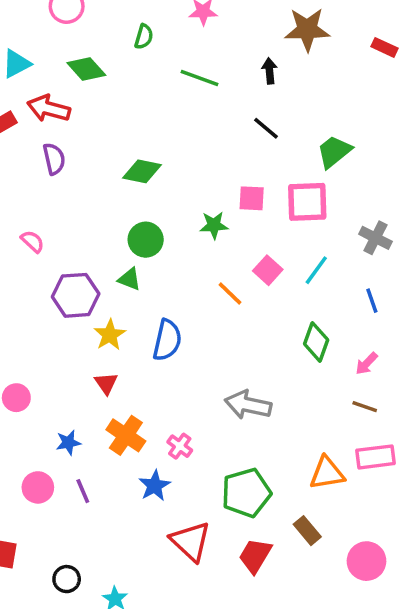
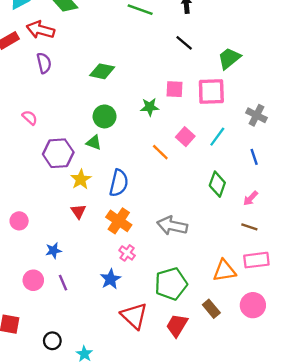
orange cross: (126, 435) -> (119, 221), moved
pink circle: (367, 561) -> (253, 305), moved

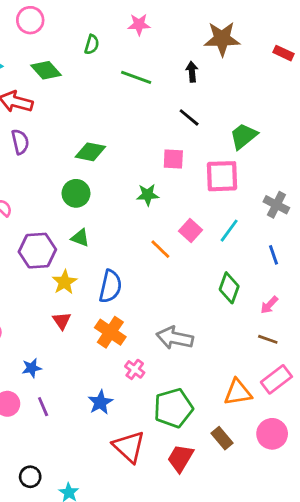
pink square: (175, 89) -> (173, 159), moved
green circle: (105, 116) -> (76, 193), moved
pink cross: (127, 253) -> (135, 369), moved
pink rectangle: (256, 260) -> (276, 379), turned -30

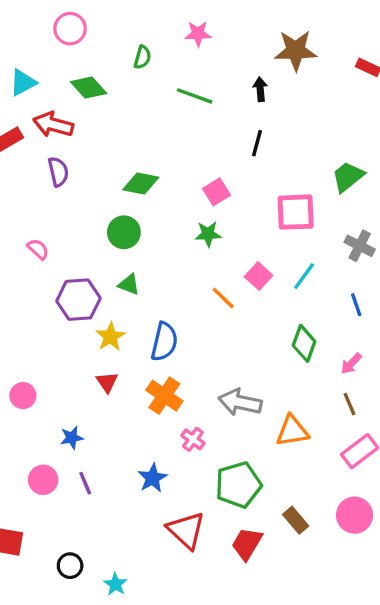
black line: (189, 117) -> (257, 143), turned 65
green trapezoid: (243, 136) -> (348, 177), moved
pink square: (173, 159) -> (216, 192), moved, turned -35
brown line: (268, 339) -> (349, 404), turned 48
orange triangle: (238, 392) -> (292, 431), moved

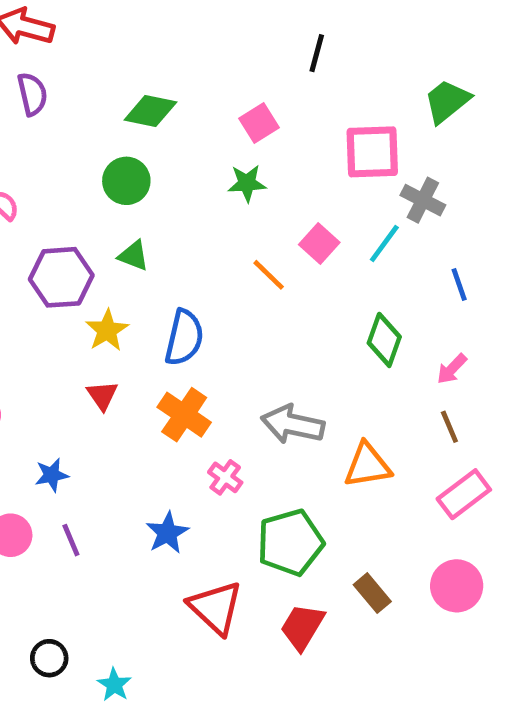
gray cross: (360, 246) -> (423, 200), moved

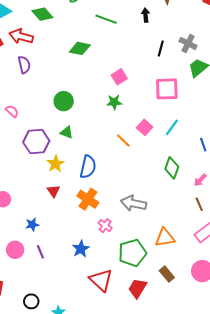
black line: (317, 53) -> (161, 48), moved
green diamond: (150, 111) -> (80, 48), moved
gray cross: (423, 200) -> (188, 43), moved
orange triangle: (367, 465) -> (165, 238), moved

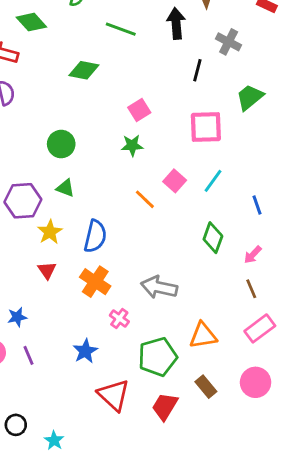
black arrow: (146, 15) -> (176, 23), size x1.5
gray cross: (188, 43) -> (229, 42), moved

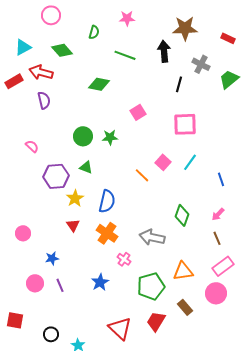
green trapezoid: (250, 97) -> (229, 79), moved
green star: (132, 145) -> (110, 137), moved
green diamond: (213, 238) -> (182, 215), moved
pink circle: (256, 382) -> (216, 293), moved
red triangle: (114, 395) -> (120, 328), moved

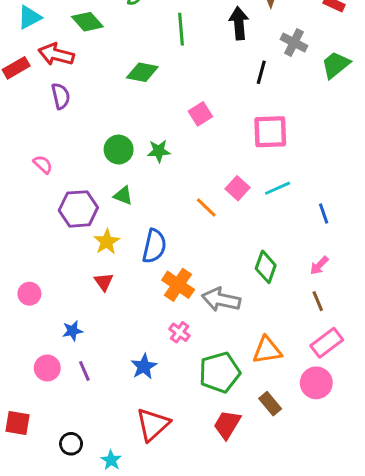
green line: (125, 55) -> (181, 29), turned 65
cyan line: (190, 162) -> (278, 188), turned 30
orange cross: (107, 233) -> (178, 285), moved
red triangle: (120, 328) -> (153, 424), moved, turned 35

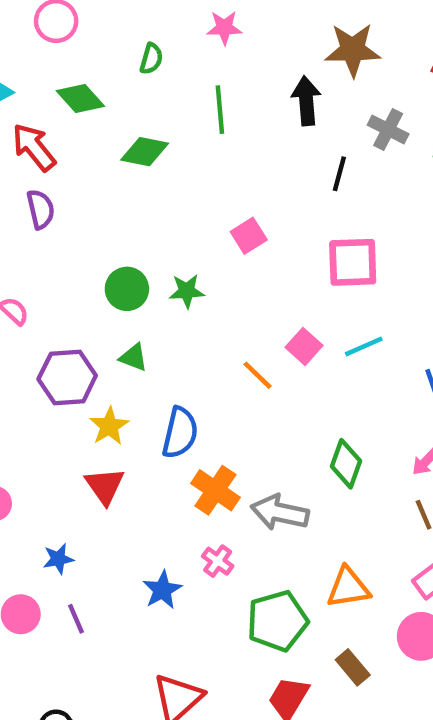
red arrow: (56, 54) -> (34, 147), turned 36
green diamond: (142, 72) -> (145, 152), moved
red triangle: (104, 282) -> (105, 486), size x1.4
blue star: (144, 367) -> (162, 590), moved

